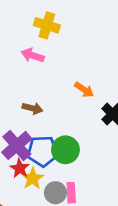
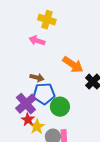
orange arrow: (84, 90) -> (73, 65), size x1.5
blue pentagon: (43, 151) -> (44, 94), moved

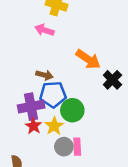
purple cross: (26, 104) -> (31, 107), turned 30
yellow star: (37, 127) -> (54, 126), moved

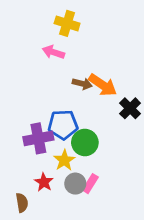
brown arrow: (44, 75) -> (82, 84), moved
red star: (33, 126) -> (44, 182), moved
pink rectangle: (77, 147) -> (90, 184), turned 35

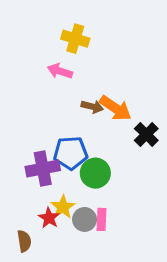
yellow star: (64, 160) -> (63, 207), moved
pink rectangle: (90, 184) -> (102, 219), turned -30

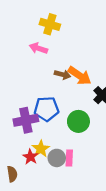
green circle: (95, 173) -> (78, 121), moved

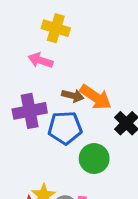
blue pentagon: (46, 109) -> (65, 128), moved
purple cross: (26, 120) -> (30, 111), moved

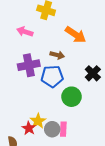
pink arrow: (40, 60) -> (25, 32), moved
orange arrow: (96, 97) -> (76, 35), moved

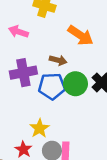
green circle: (71, 97) -> (75, 84), moved
yellow star: (38, 121) -> (40, 128), moved

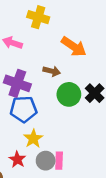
purple cross: (23, 73) -> (17, 83), turned 30
blue pentagon: (52, 86) -> (23, 109), moved

